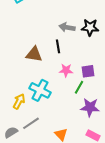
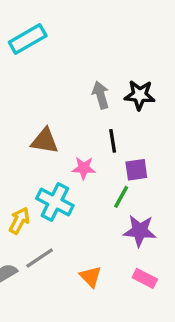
gray arrow: (67, 27) -> (101, 95), turned 63
black line: (58, 46) -> (113, 141), moved
pink star: (66, 70) -> (84, 168), moved

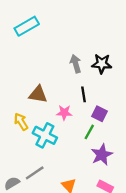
purple square: (136, 170) -> (99, 114), turned 35
yellow arrow: (19, 221) -> (21, 122), moved, turned -60
purple star: (140, 231) -> (102, 155), turned -30

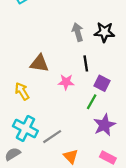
cyan cross: (45, 135) -> (25, 128), moved
gray line: (35, 173) -> (52, 137), moved

